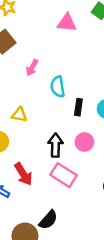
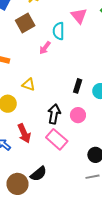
pink triangle: (67, 23) -> (79, 16), turned 36
cyan semicircle: (58, 87) -> (59, 31), moved

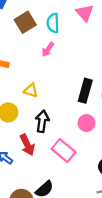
cyan semicircle: (59, 31) -> (53, 23), moved
black rectangle: (78, 86) -> (85, 91), size x1.5
black arrow: (54, 114) -> (42, 121), moved

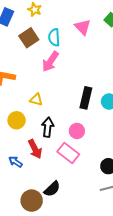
pink arrow: (48, 49) -> (50, 62), size x1.5
pink circle: (86, 123) -> (77, 131), moved

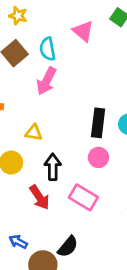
pink circle: (77, 131) -> (98, 157), moved
blue arrow: (15, 162) -> (18, 242), moved

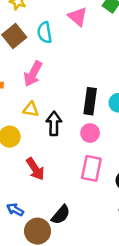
pink arrow: (46, 81) -> (33, 74), moved
black arrow: (53, 167) -> (54, 123), moved
pink rectangle: (83, 197) -> (91, 168), moved, turned 70

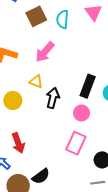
red arrow: (35, 169) -> (18, 143), moved

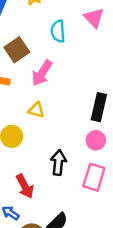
brown square: (36, 16) -> (17, 50), moved
black arrow: (53, 98) -> (58, 163), moved

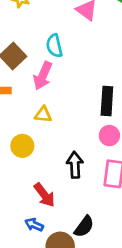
cyan semicircle: (58, 31) -> (54, 46), moved

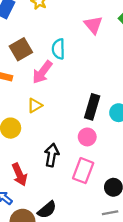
yellow triangle: (43, 115) -> (35, 105), turned -49

